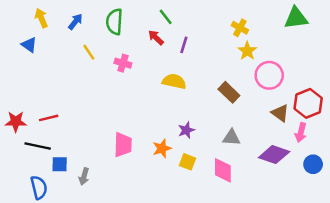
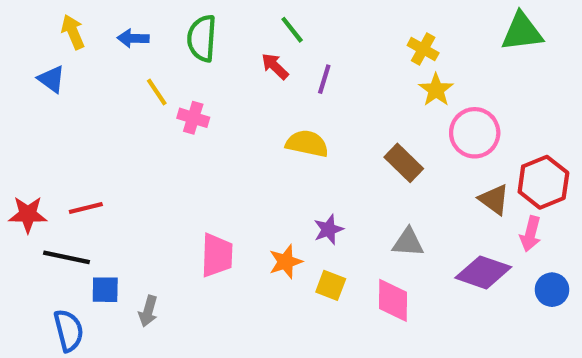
blue arrow: (75, 22) -> (133, 38), turned -126
pink cross: (123, 63) -> (193, 118), moved

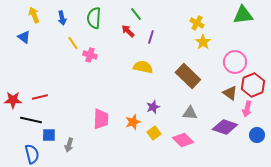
blue arrow: (133, 38) -> (62, 18), turned -104
pink circle: (475, 133) -> (235, 62), moved
brown rectangle: (404, 163) -> (188, 76), size x1.4
yellow square: (331, 285) -> (154, 133), turned 32
pink diamond: (393, 300) -> (183, 140), turned -45

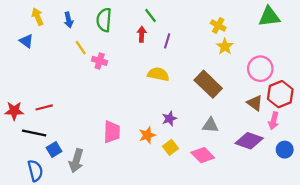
red arrow: (128, 31) -> (142, 34), turned 48
blue square: (49, 135) -> (54, 150), turned -32
gray arrow: (69, 145) -> (76, 161), size x1.5

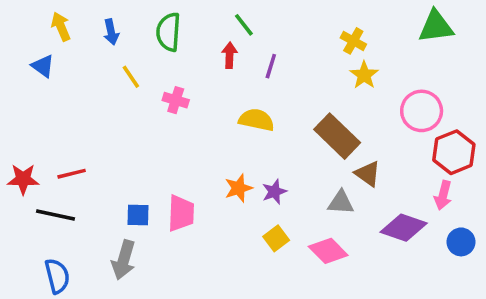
pink cross: (100, 61) -> (176, 100), moved
brown triangle: (255, 103) -> (368, 174), moved
orange star: (147, 135) -> (238, 188), moved
blue square: (54, 150) -> (138, 215), moved, turned 32

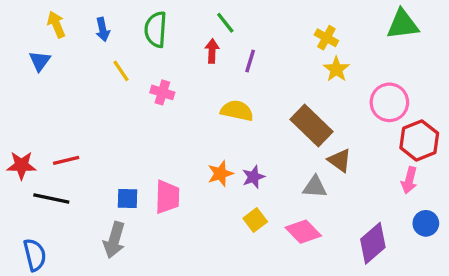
blue triangle: (43, 66) -> (40, 61), turned 30
purple diamond: (404, 228) -> (373, 243), moved, turned -60
blue semicircle: (57, 276) -> (35, 255), moved

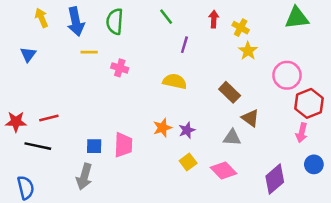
blue arrow: (103, 29) -> (76, 22), size x1.6
red arrow: (212, 51) -> (214, 19), moved
blue triangle: (40, 61) -> (28, 54), moved
yellow line: (121, 71) -> (89, 52), turned -56
brown rectangle: (311, 126) -> (230, 92), size x0.7

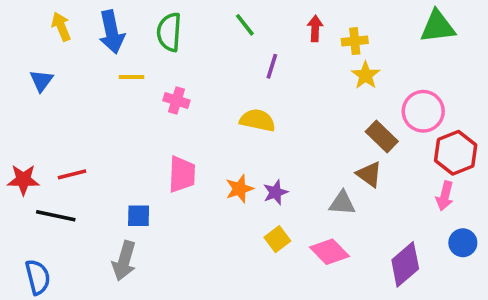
yellow cross: (241, 28) -> (355, 41), turned -35
brown rectangle: (230, 92) -> (382, 136), moved
pink trapezoid: (123, 145) -> (182, 174), moved

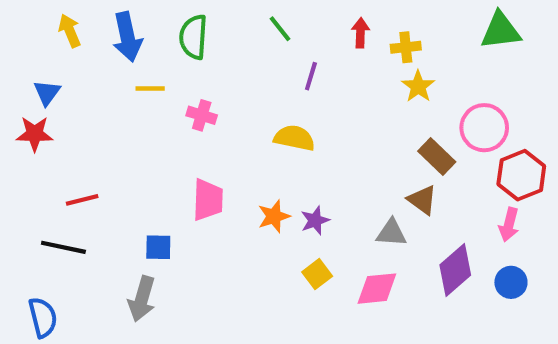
red star: (23, 180) -> (35, 134), moved
blue circle: (463, 243) -> (511, 282), moved
pink diamond: (330, 252) -> (377, 289), turned -51
purple diamond: (405, 264) -> (455, 270), moved

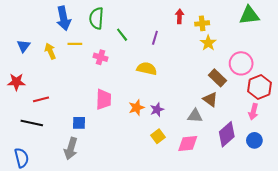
green line: (280, 29) -> (122, 35), moved
yellow arrow: (70, 31) -> (50, 51), moved
red star: (35, 134) -> (16, 82), moved

